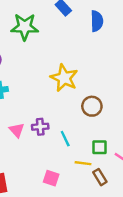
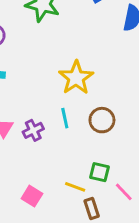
purple cross: (40, 127) -> (33, 130), turned -35
cyan line: (65, 139) -> (65, 118), moved

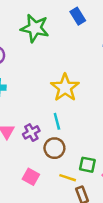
brown circle: (102, 120) -> (54, 148), moved
pink square: (32, 196) -> (31, 177), moved

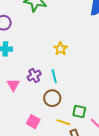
yellow star: (65, 88) -> (61, 49), size x0.6
purple cross: (31, 132) -> (34, 76), moved

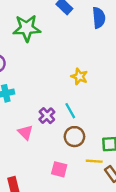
yellow star: (61, 49) -> (79, 77), moved

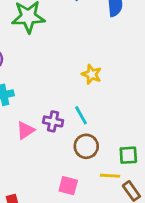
purple cross: (47, 116) -> (53, 121), turned -35
pink triangle: (25, 132) -> (26, 130), moved, turned 42

